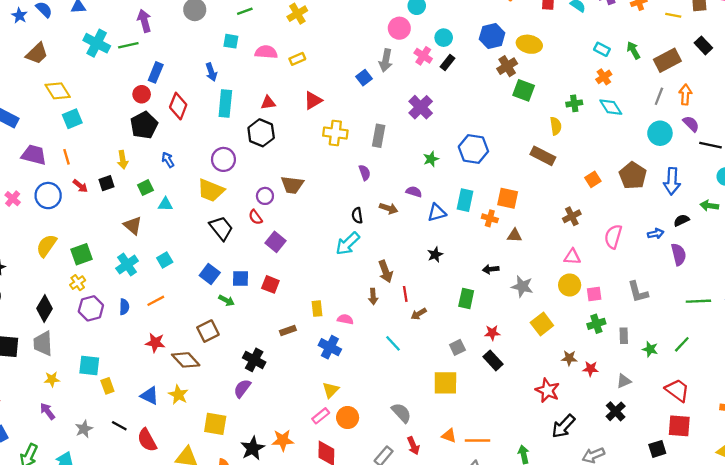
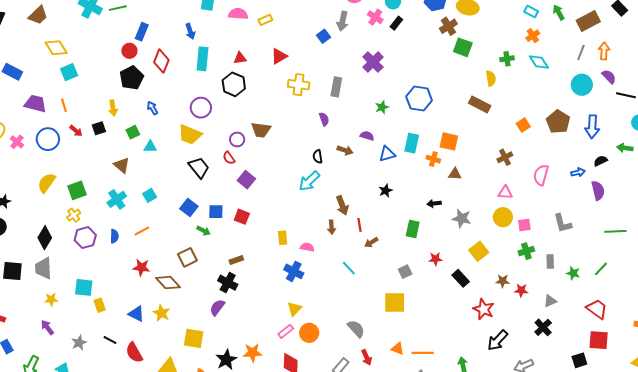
brown rectangle: (288, 330) -> (236, 260), moved
black rectangle: (493, 360) -> (461, 278), moved

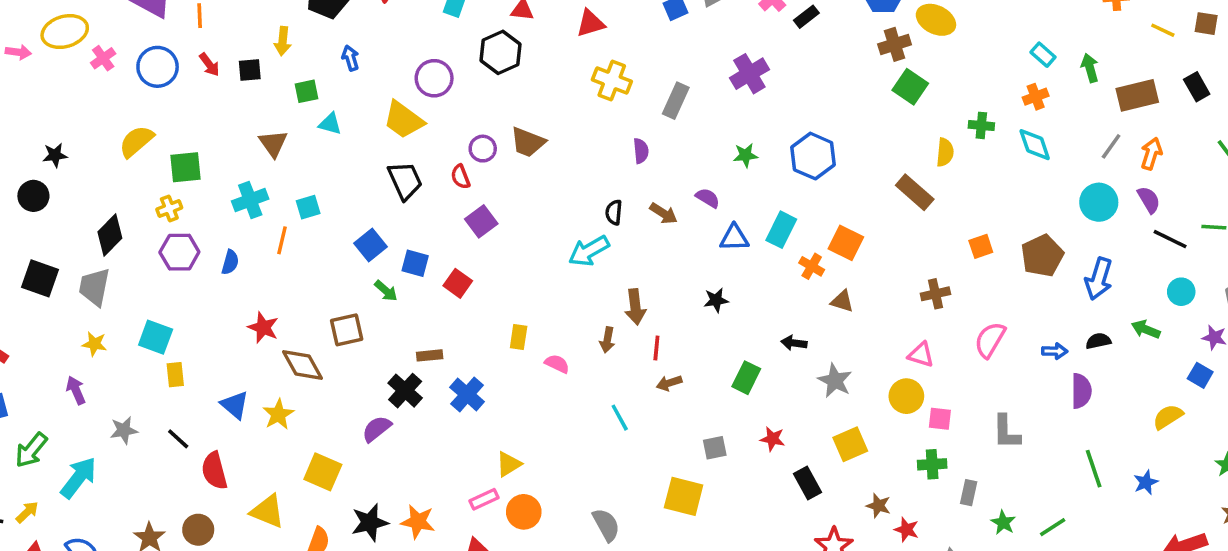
orange line: (142, 231) -> (282, 240), moved, turned -63
green line: (615, 231) -> (1094, 469), turned 60
blue cross: (294, 271) -> (467, 394), moved

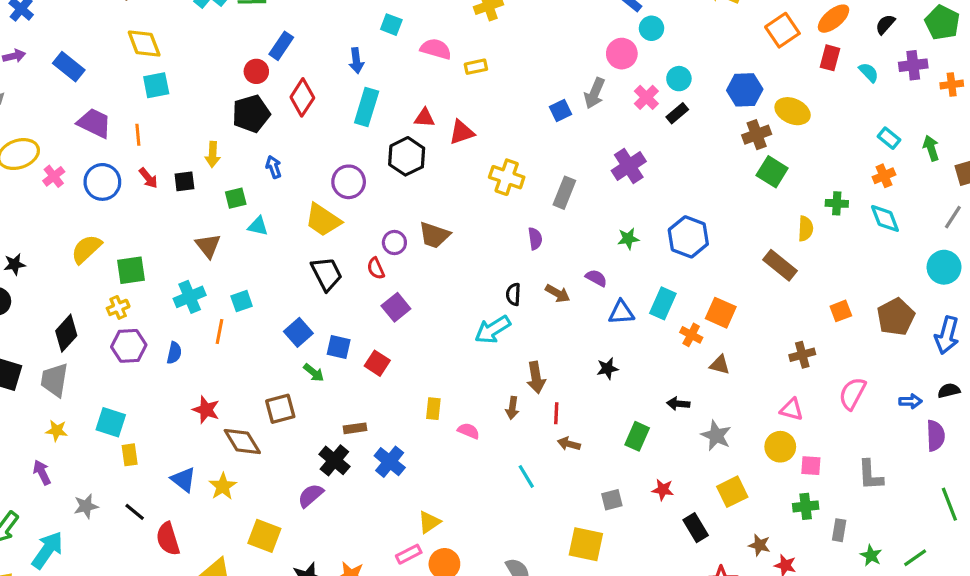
red triangle: (590, 23) -> (462, 132), moved
brown arrow: (669, 383) -> (569, 444), turned 35

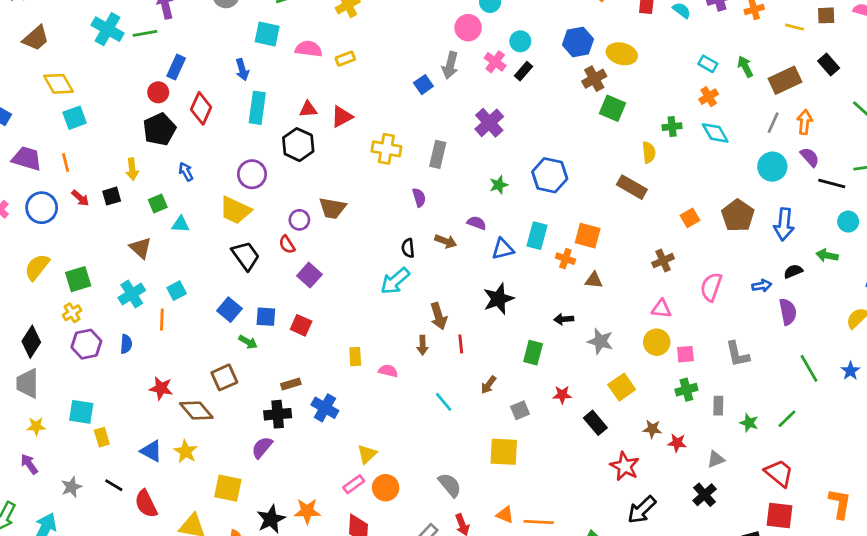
cyan square: (391, 25) -> (267, 34), size x1.4
black star: (607, 369) -> (498, 299), size x1.6
brown arrow: (569, 444) -> (488, 385), moved, turned -60
black cross: (334, 460) -> (278, 414), turned -36

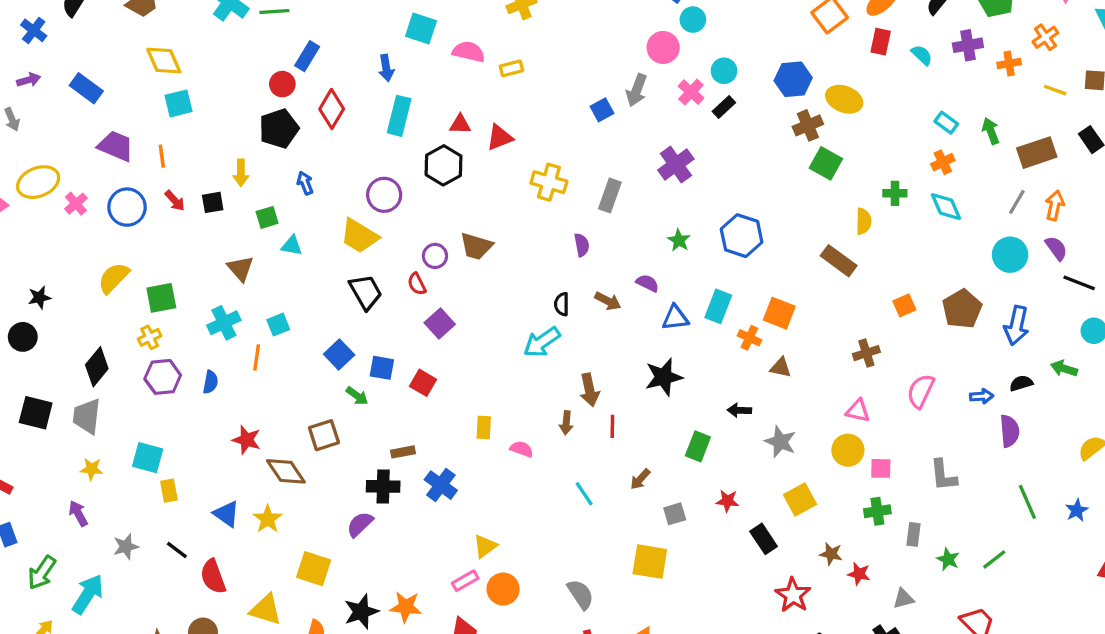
green star: (499, 185) -> (679, 240), turned -30

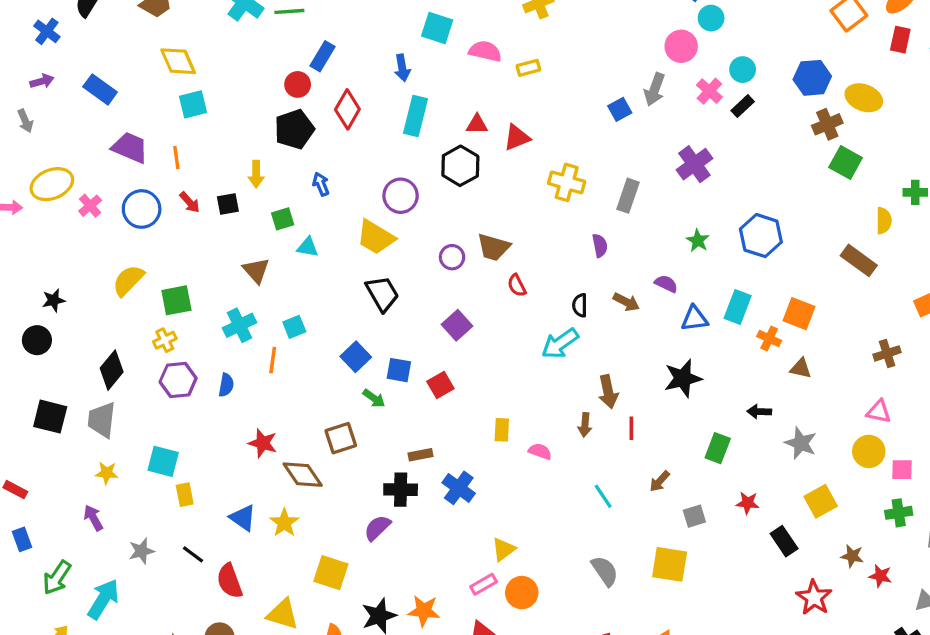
red semicircle: (417, 284) -> (517, 285), moved
red square: (423, 383) -> (440, 385), turned 30
gray semicircle: (580, 594) -> (605, 571), moved

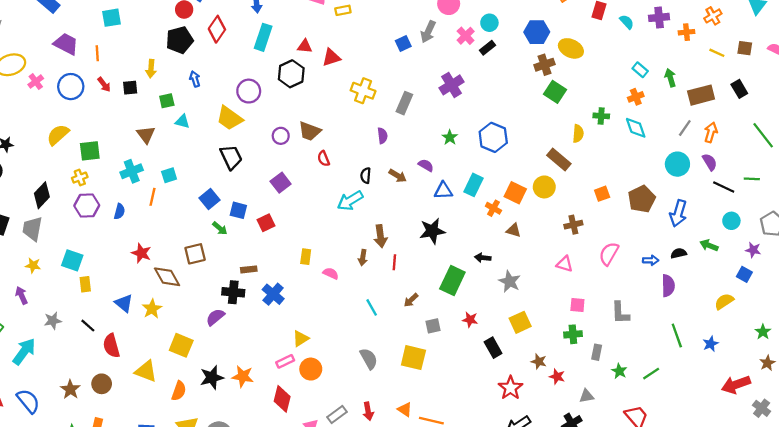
green rectangle: (718, 448) -> (452, 281), size x1.4
yellow circle: (869, 451) -> (544, 187), moved

